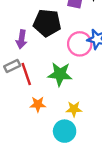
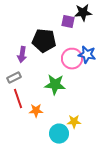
red line: (26, 74) -> (18, 99), moved
yellow star: (74, 109) -> (74, 122), moved

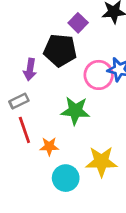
purple square: (68, 22) -> (78, 23), moved, turned 32
yellow star: (74, 122) -> (101, 162), size x1.6
cyan circle: (59, 134) -> (66, 178), moved

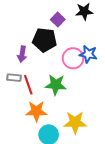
gray rectangle: (19, 101) -> (14, 78), turned 32
red line: (24, 130) -> (28, 85), moved
orange star: (49, 146) -> (36, 111), size x1.5

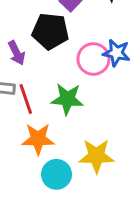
purple arrow: (22, 54) -> (17, 53), turned -35

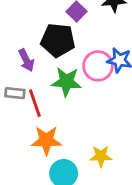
green star: (67, 99) -> (66, 82), moved
yellow star: (96, 156) -> (101, 156), size x0.7

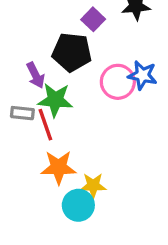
green star: (66, 82) -> (55, 100), moved
yellow star: (101, 156) -> (93, 185), moved

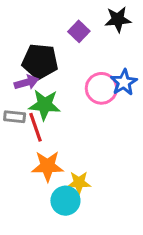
black pentagon: (72, 52) -> (40, 61), moved
purple arrow: (36, 75) -> (27, 82), turned -80
blue star: (143, 75) -> (124, 82), turned 30

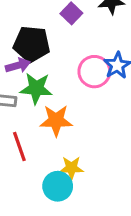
red line: (36, 127) -> (19, 146), moved
orange star: (47, 166) -> (56, 120), moved

